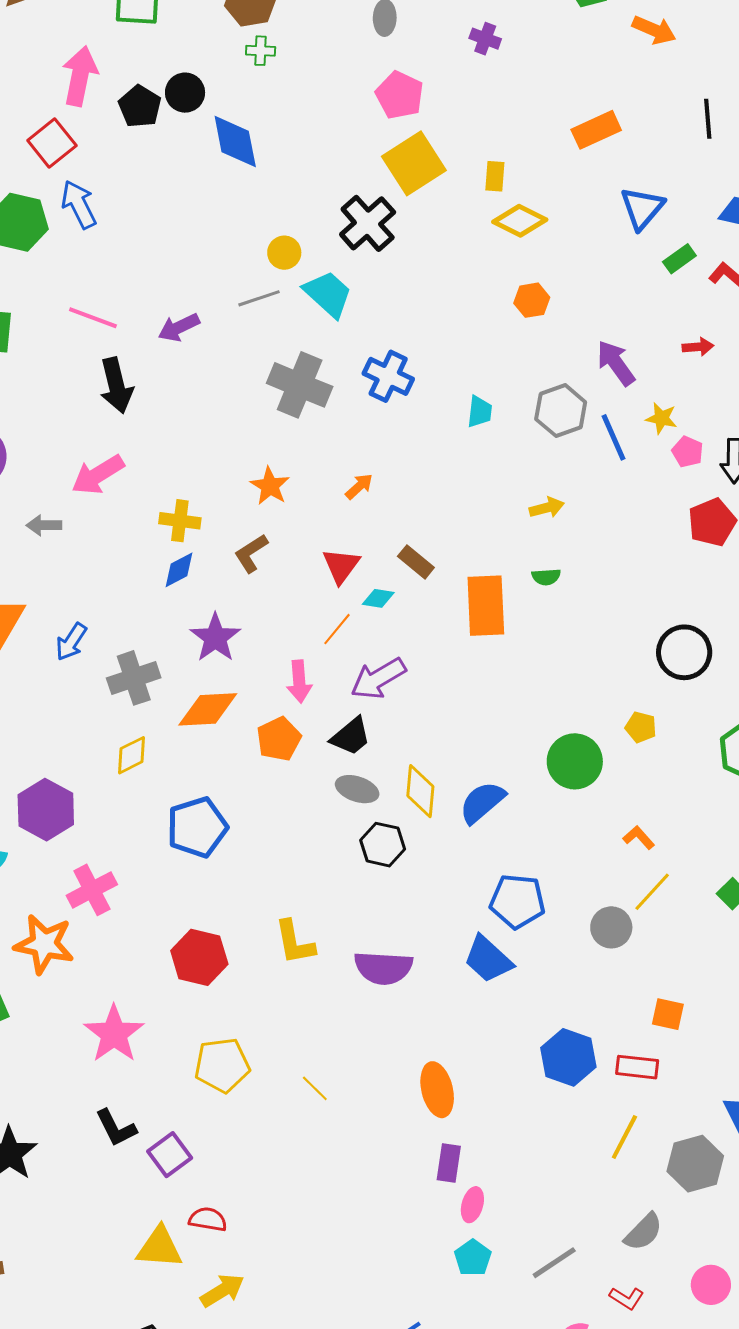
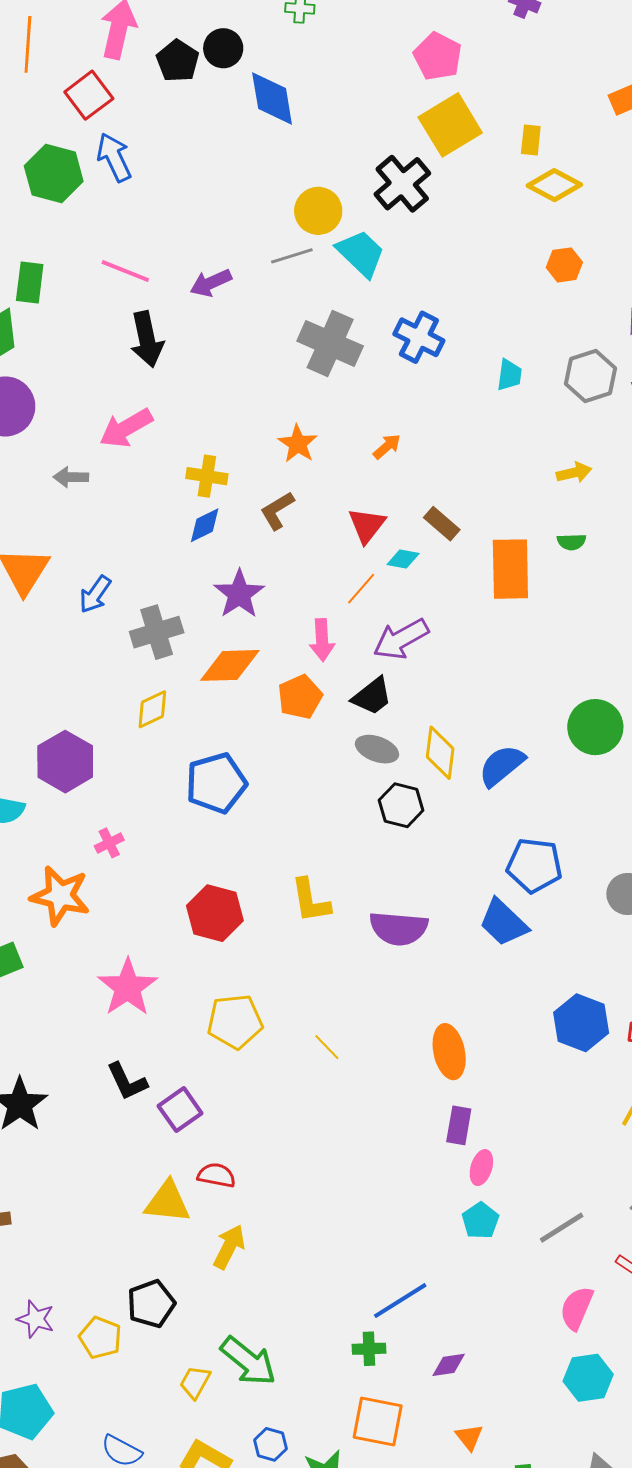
yellow circle: (284, 253) -> (318, 211), size x1.4
pink cross: (92, 890) -> (109, 843), size x0.6
yellow arrow: (222, 1291) -> (229, 1247), turned -33

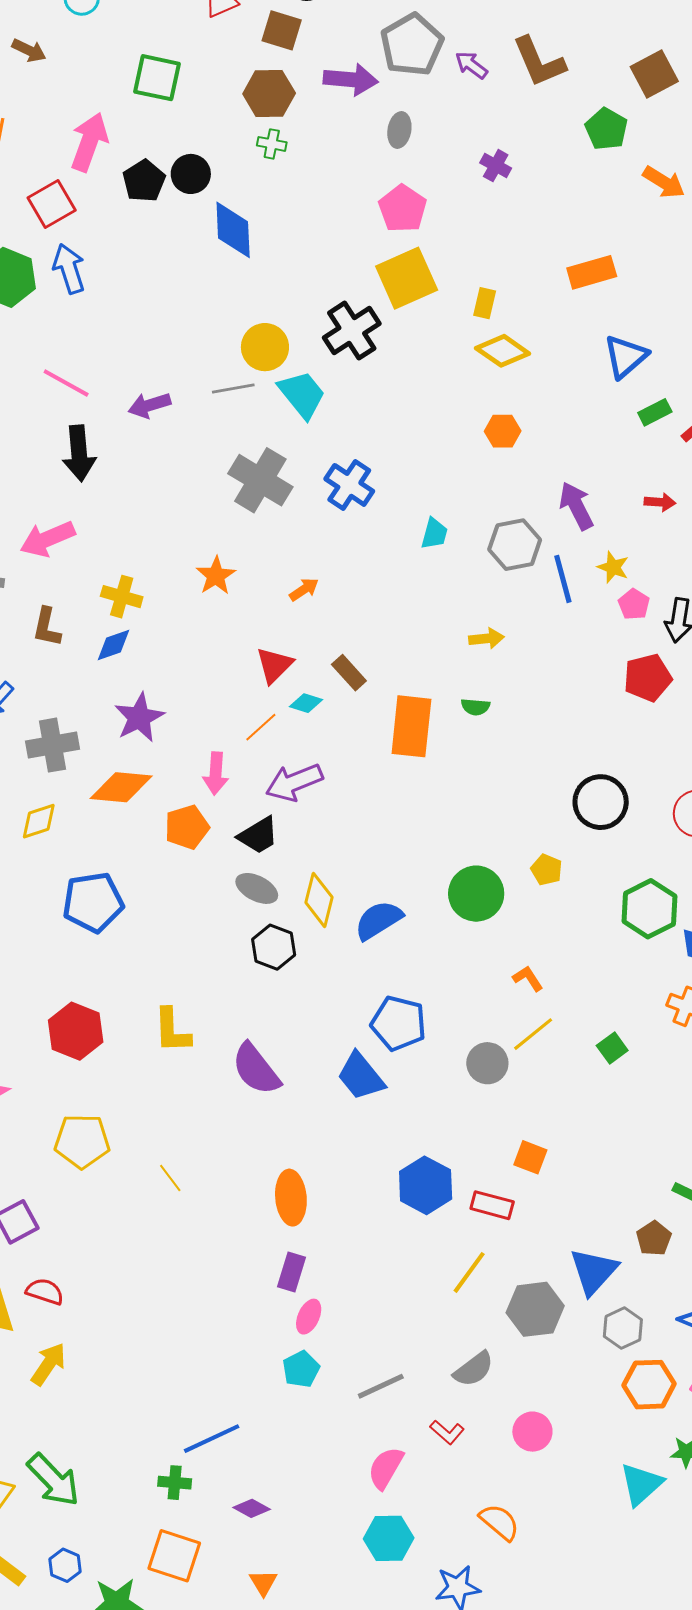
brown L-shape: (277, 511) -> (47, 627), moved, turned -54
purple semicircle: (399, 928) -> (256, 1069), turned 40
purple diamond: (449, 1365) -> (252, 1508), turned 30

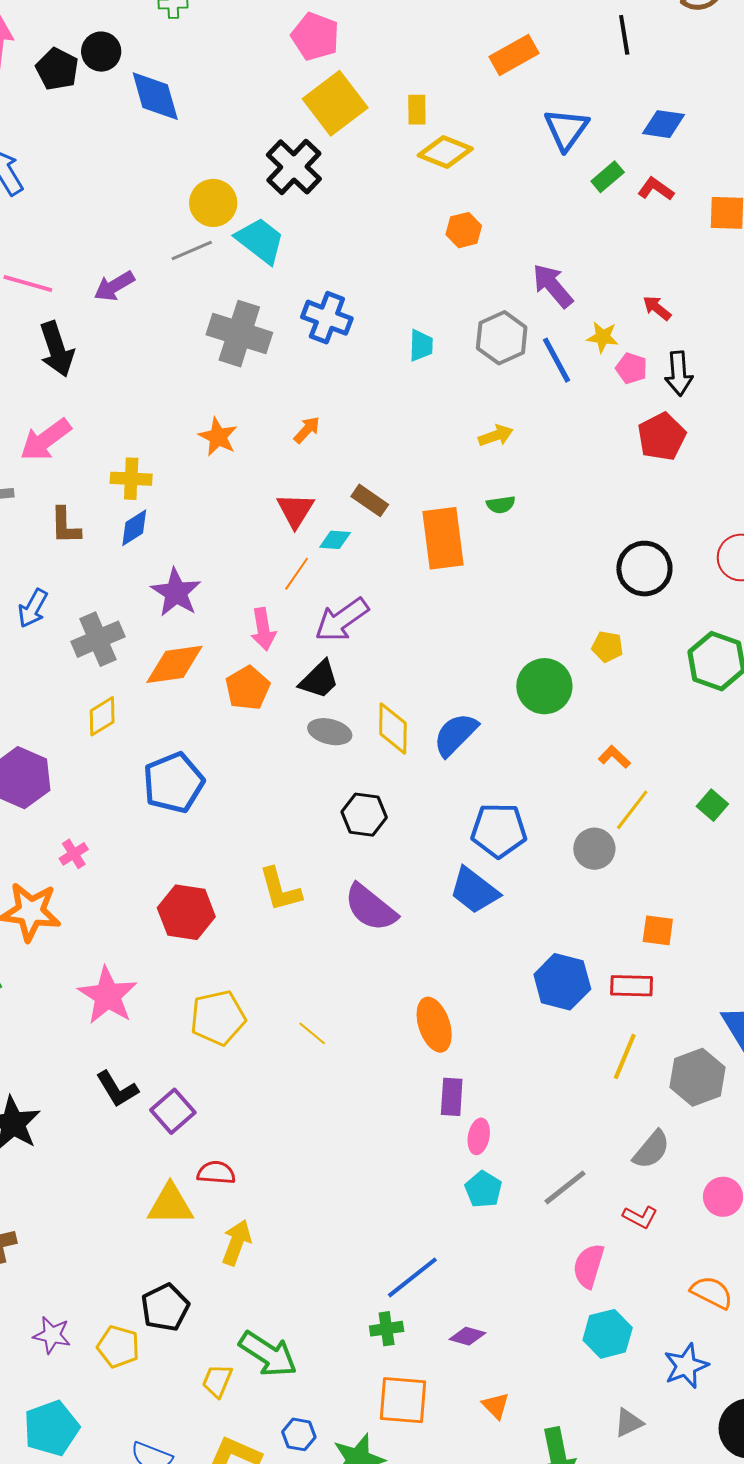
red arrow: (660, 502) -> (657, 308), moved, turned -132
black hexagon: (274, 947) -> (364, 815), moved

